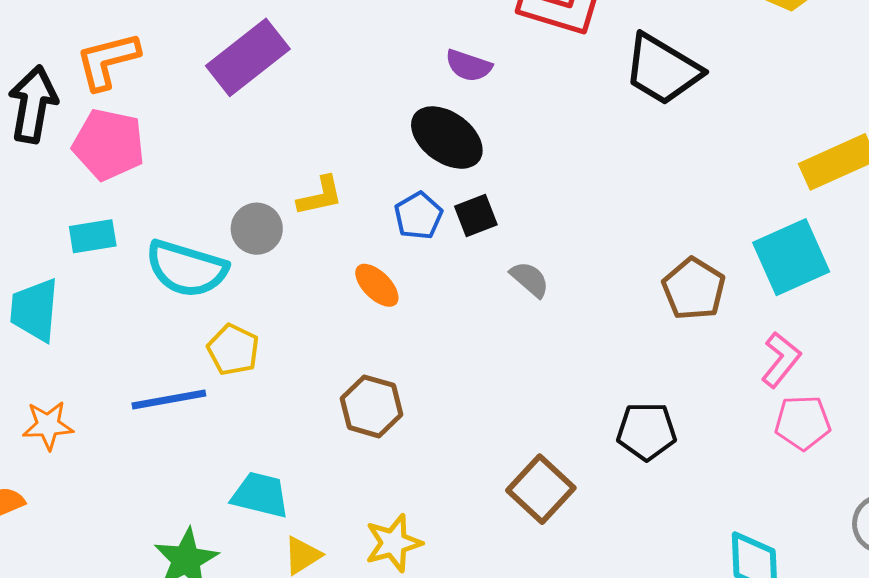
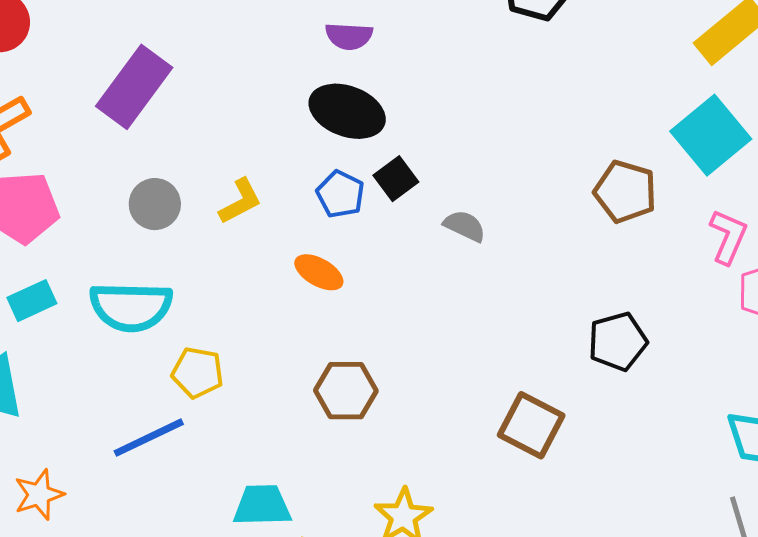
gray circle: (257, 229) -> (155, 204), moved

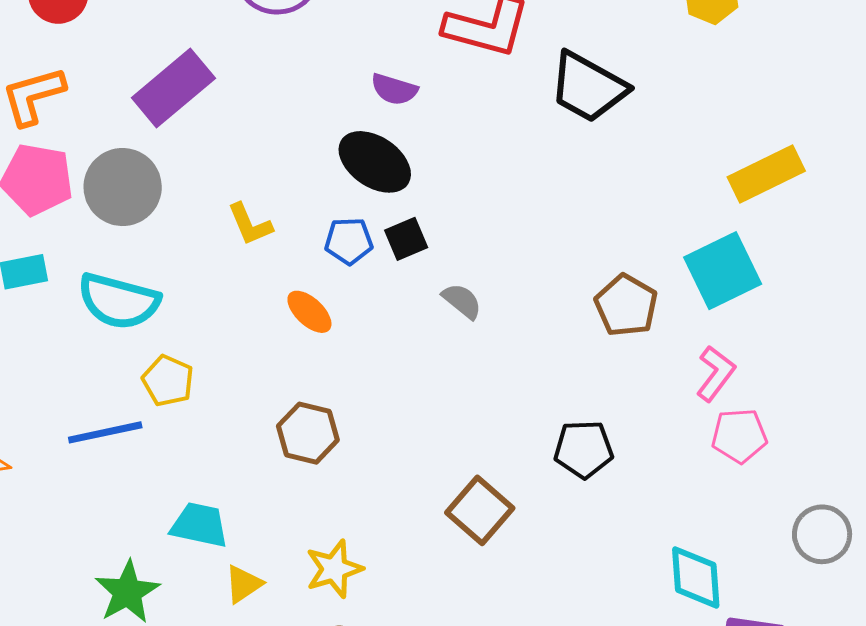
blue pentagon: (340, 194) -> (349, 241), turned 30
yellow L-shape: (240, 201) -> (250, 224), turned 81
gray circle: (155, 204) -> (123, 187), moved, size x1.5

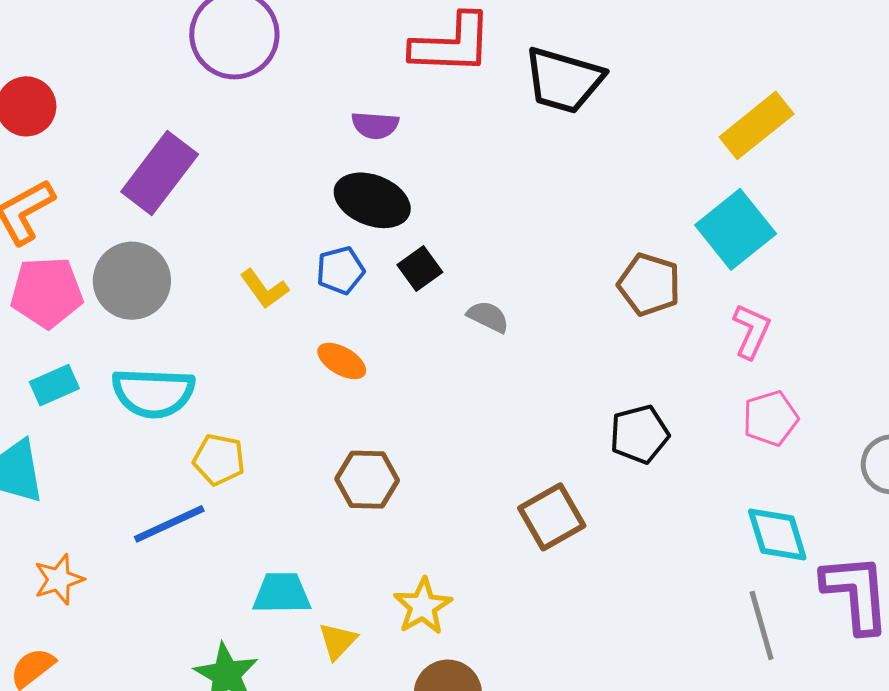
blue pentagon: (349, 241) -> (340, 270), moved
pink pentagon: (739, 436) -> (770, 418), moved
brown square: (480, 510) -> (552, 517), turned 32

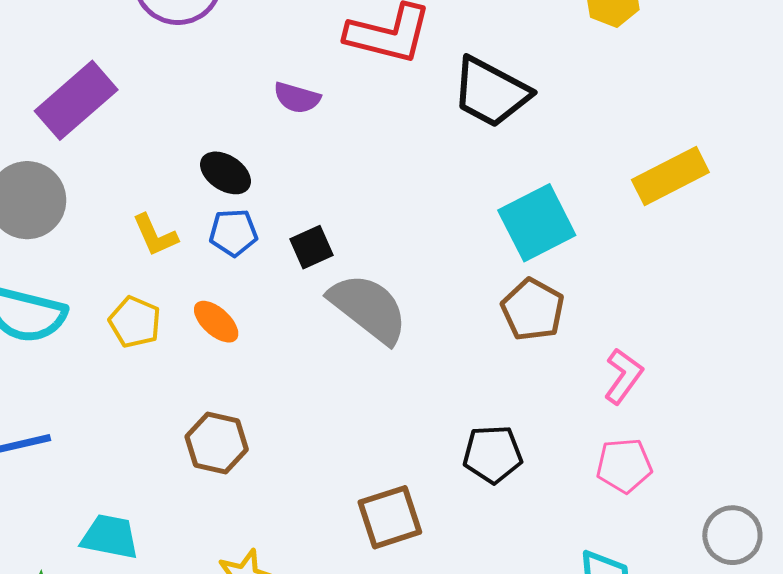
black ellipse: (372, 200) -> (226, 173), moved, size x0.7
cyan square: (736, 229) -> (537, 223), moved
gray semicircle: (488, 317) -> (368, 308), size x2.0
yellow pentagon: (219, 460) -> (135, 322), moved

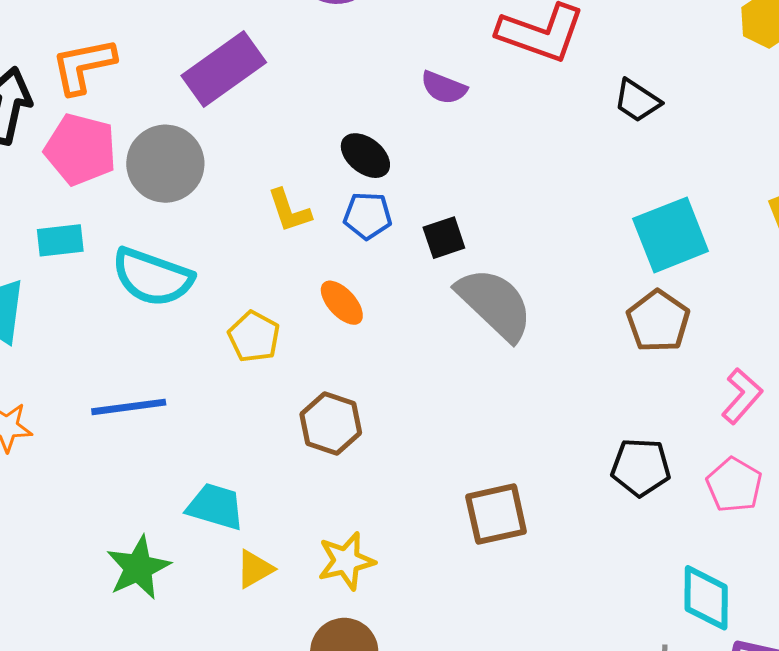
black trapezoid: (491, 92) -> (637, 101), size x0.6
yellow pentagon: (135, 322) -> (254, 337), moved
black pentagon: (493, 454) -> (641, 467), moved
pink pentagon: (624, 465) -> (734, 485), turned 30

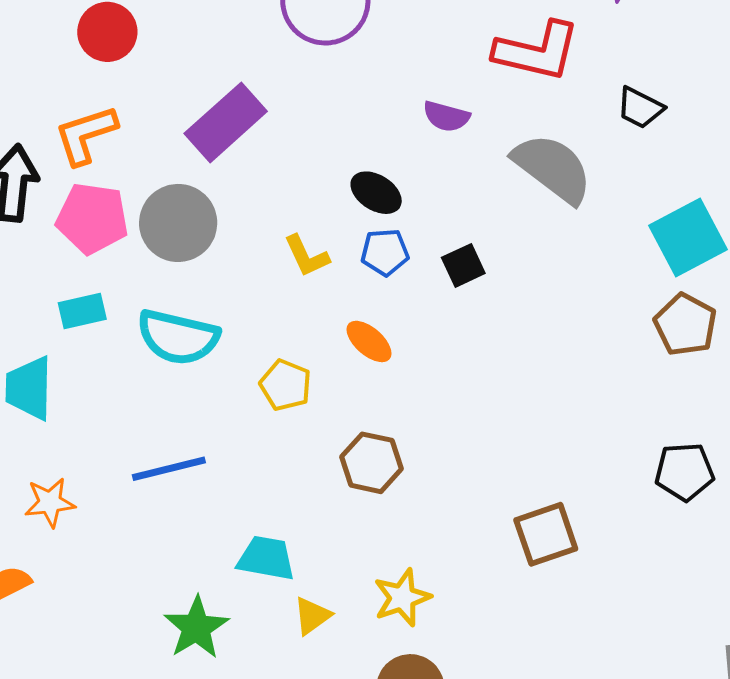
gray semicircle: (495, 304) -> (553, 168), moved

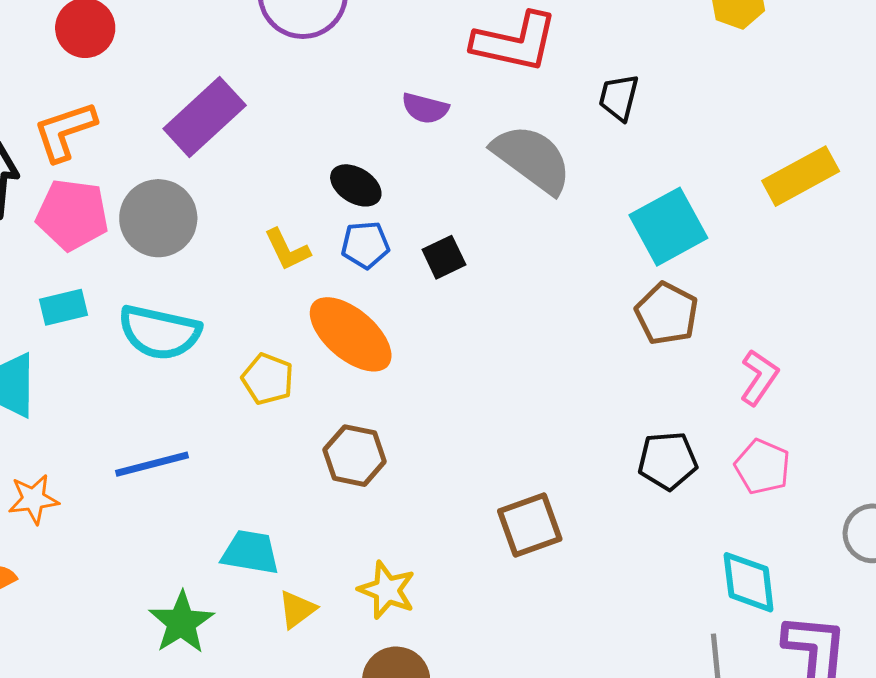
black trapezoid: (640, 108) -> (619, 97), turned 78
orange ellipse: (369, 341) -> (351, 334), size x1.8
yellow star: (402, 598) -> (387, 590), turned -30

